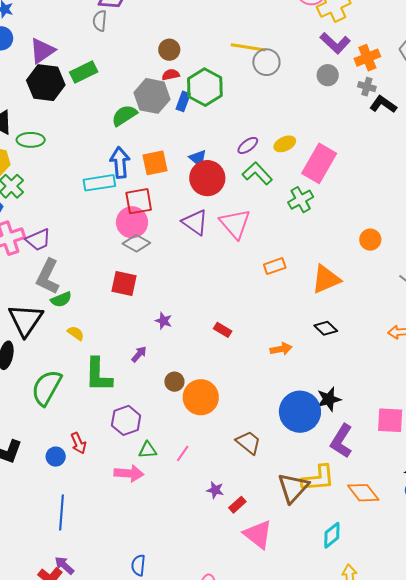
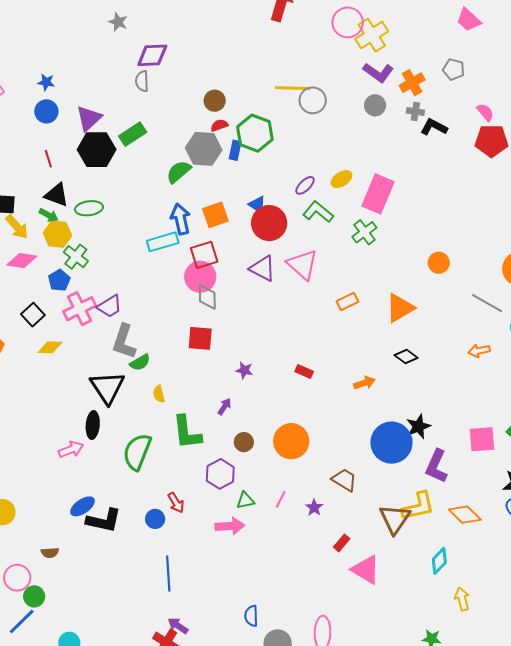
gray diamond: (136, 243) -> (207, 297), turned 68
yellow semicircle: (76, 333) -> (159, 394), turned -132
brown circle: (174, 382) -> (244, 442), moved
purple star: (215, 490) -> (314, 508), moved, turned 30

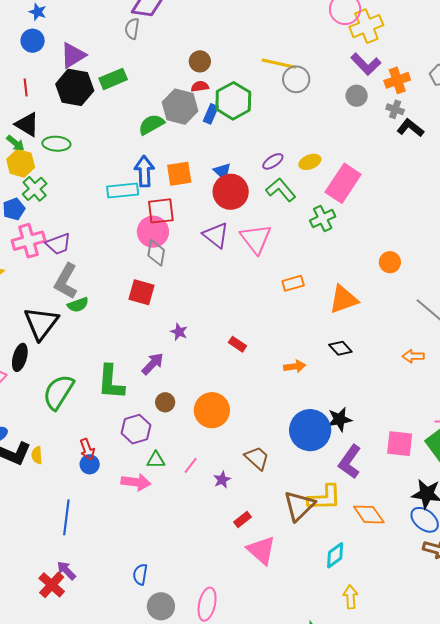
yellow semicircle: (159, 394) -> (37, 455), moved
purple arrow: (224, 407) -> (153, 364), size x1.4
blue circle: (155, 519) -> (90, 464), moved

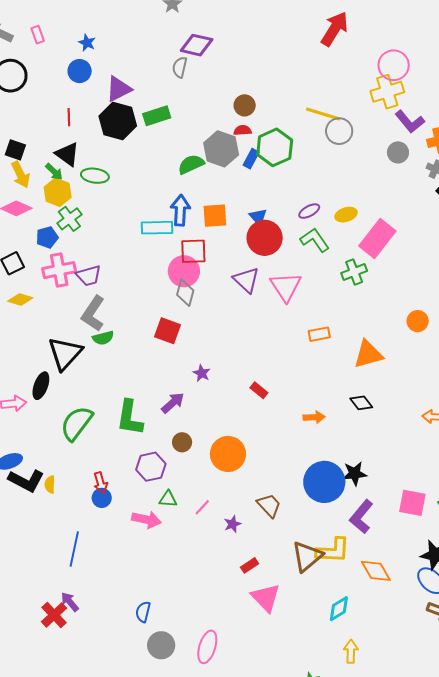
yellow cross: (366, 26) -> (387, 92), moved

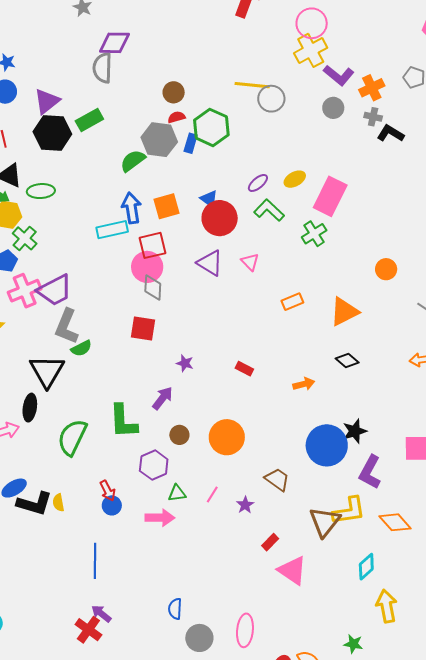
gray semicircle: (180, 67) -> (102, 68), size x1.4
purple trapezoid: (89, 276) -> (55, 290), size x1.4
pink triangle: (286, 287) -> (250, 262), size x0.6
yellow arrow: (351, 651) -> (387, 606), size x1.4

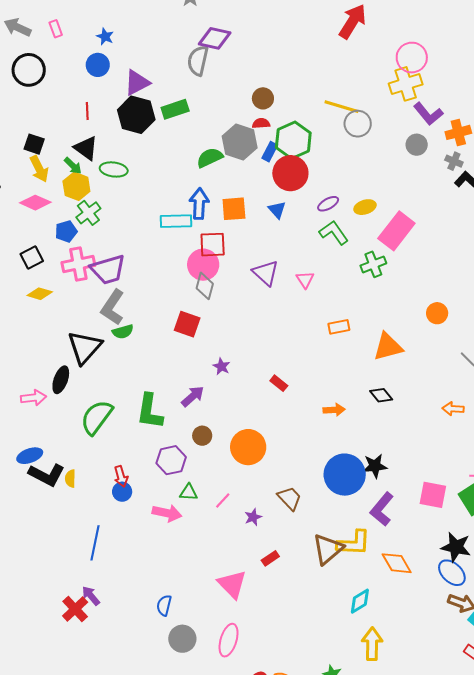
red circle: (220, 218) -> (290, 173), moved
pink triangle: (292, 570) -> (232, 584), moved

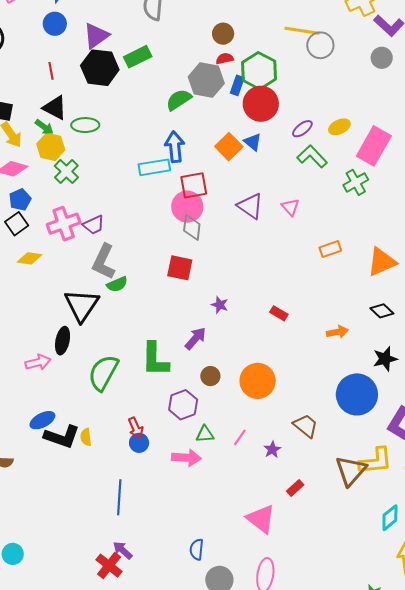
orange square: (234, 209) -> (229, 147), moved, turned -32
blue pentagon: (66, 231) -> (20, 200), moved
purple trapezoid: (108, 270) -> (94, 225), size x0.6
black star: (375, 466) -> (385, 359), moved

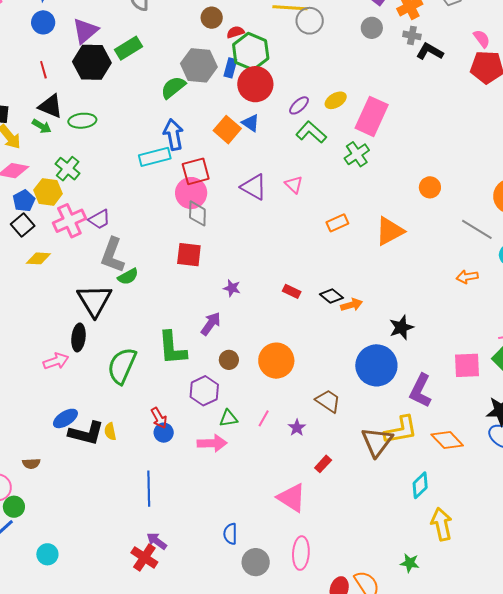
red semicircle: (225, 59) -> (235, 32), moved
yellow hexagon: (51, 147) -> (48, 192), moved
black diamond: (382, 311) -> (331, 296), moved

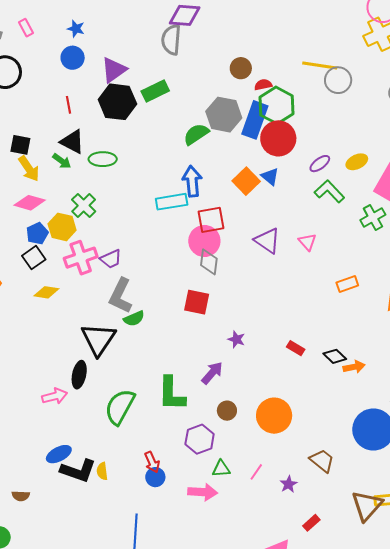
blue rectangle: (230, 68) -> (255, 120), size x1.8

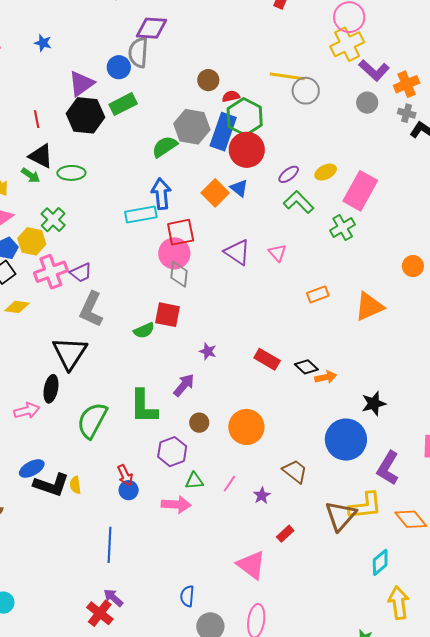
blue circle: (73, 58) -> (119, 67), moved
green semicircle: (134, 318) -> (144, 330), moved
red rectangle: (296, 348) -> (267, 359), size x1.4

